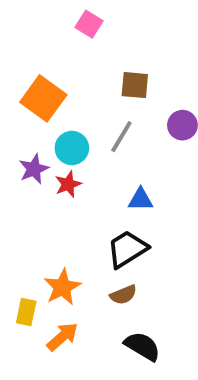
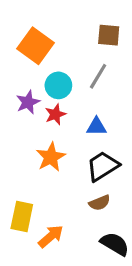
blue triangle: (141, 199) -> (96, 127), moved
orange star: (62, 287) -> (51, 157), moved
yellow rectangle: (26, 312) -> (22, 216), size x1.4

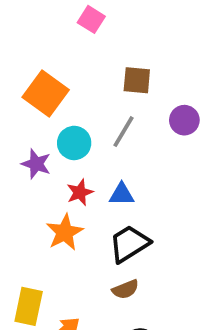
purple star: (28, 102) -> (36, 164), turned -30
red star: (55, 114) -> (80, 192), moved

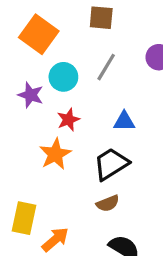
brown square: (137, 80) -> (101, 18), moved
blue triangle: (122, 194) -> (124, 121), moved

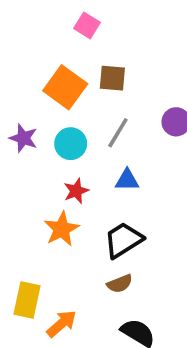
orange square: (39, 34) -> (65, 87), moved
purple star: (31, 95) -> (23, 138), moved
blue triangle: (124, 121) -> (127, 180), moved

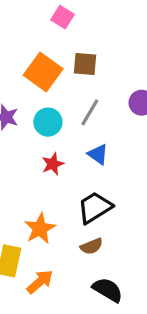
blue triangle: (127, 180) -> (98, 154), turned 35
orange star: (62, 229) -> (40, 229), moved

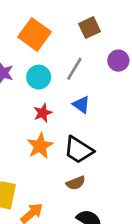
brown square: (85, 64) -> (89, 28), moved, turned -30
black trapezoid: (95, 208) -> (78, 150), turned -116
orange star: (40, 229) -> (40, 146), moved

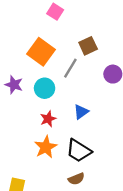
gray line: (74, 69) -> (70, 68), moved
blue triangle: (81, 105) -> (81, 112), turned 49

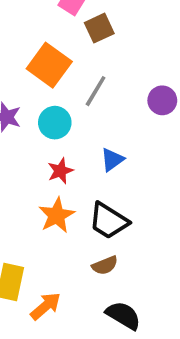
brown square: (88, 46) -> (99, 28), moved

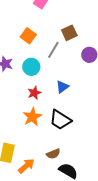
brown square: (99, 28) -> (69, 33), moved
orange square: (49, 65) -> (28, 36), size x0.7
brown semicircle: (105, 265) -> (53, 154), moved

